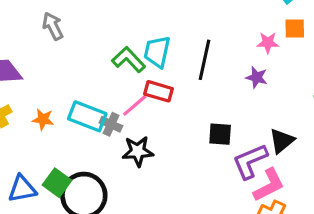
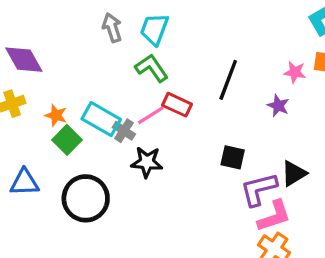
gray arrow: (53, 26) -> (112, 28), moved
cyan trapezoid: (157, 52) -> (154, 29), moved
green square: (57, 183) -> (67, 140), moved

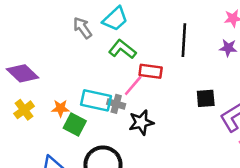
cyan trapezoid: (154, 29) -> (115, 19), turned -136

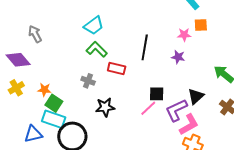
gray arrow: (82, 28) -> (35, 34), moved
pink line: (133, 86) -> (148, 108), moved
cyan rectangle: (96, 100) -> (54, 119), moved
gray cross: (116, 104) -> (88, 81), moved

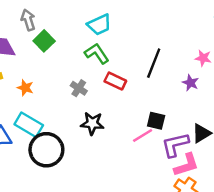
green square: (54, 103) -> (44, 41), moved

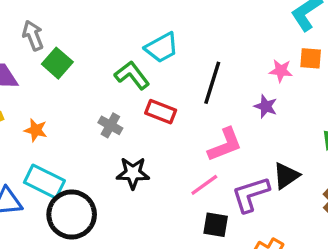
cyan trapezoid: (99, 25) -> (162, 48), moved
black square: (156, 121) -> (216, 225), moved
pink L-shape: (186, 165) -> (225, 145), moved

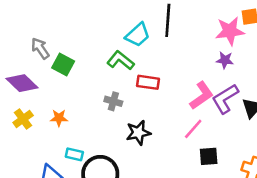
pink star: (281, 71) -> (230, 31), size x1.6
black line: (212, 83) -> (168, 20), moved
cyan rectangle: (44, 182) -> (74, 154), size x0.6
purple L-shape: (251, 194) -> (225, 99), moved

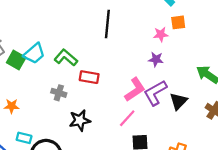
pink star: (230, 31) -> (161, 34), size x0.6
cyan trapezoid: (138, 35) -> (34, 53), moved

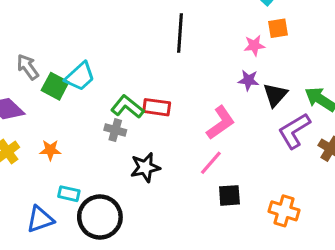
green L-shape: (66, 58) -> (127, 107), moved
purple L-shape: (155, 93) -> (294, 131), moved
black triangle: (178, 101) -> (275, 95), moved

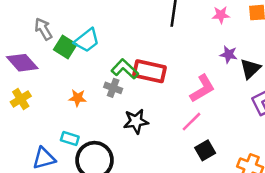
pink star: (254, 46) -> (221, 15), moved
red rectangle: (157, 107) -> (150, 71), size x1.4
orange star: (50, 150) -> (78, 98), moved
black square: (229, 195) -> (205, 150), turned -30

